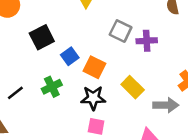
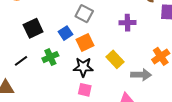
gray square: (121, 31) -> (84, 14), moved
black square: (42, 37) -> (33, 28), moved
orange square: (94, 67) -> (85, 42), turned 36

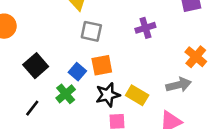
blue square: (65, 33) -> (77, 72), moved
orange square: (85, 42) -> (102, 65), turned 30
yellow rectangle: (115, 59) -> (137, 95), moved

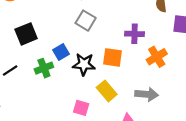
orange cross: (196, 57) -> (157, 57), moved
orange square: (102, 65) -> (113, 57), moved
black star: (108, 95) -> (84, 64), moved

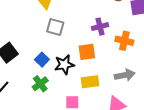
orange cross: (157, 57) -> (124, 41), turned -30
green cross: (44, 68) -> (40, 84), moved
yellow rectangle: (107, 91) -> (90, 82), turned -42

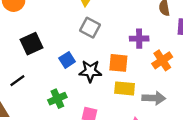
orange cross: (124, 41) -> (162, 60), turned 30
yellow rectangle: (90, 82) -> (125, 88), moved
green cross: (40, 84) -> (57, 99), moved

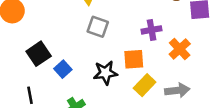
blue square: (67, 60) -> (63, 69), moved
black line: (17, 81) -> (30, 95), turned -56
yellow rectangle: (125, 88) -> (145, 85), turned -42

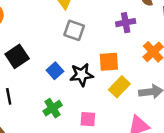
purple cross: (152, 30) -> (126, 23), moved
blue square: (63, 69) -> (55, 71), moved

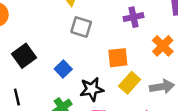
black star: (82, 75) -> (92, 89), moved

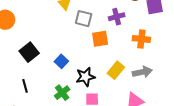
gray square: (81, 27) -> (84, 19), moved
orange cross: (163, 46) -> (141, 39), turned -36
orange square: (118, 58) -> (100, 39), moved

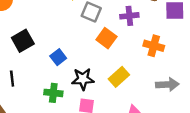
orange square: (100, 39) -> (106, 38), turned 36
gray arrow: (142, 72) -> (167, 85), moved
green cross: (62, 93) -> (53, 93), turned 35

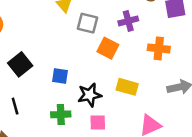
blue square: (58, 57) -> (60, 76), turned -35
yellow rectangle: (119, 77) -> (127, 87), turned 66

